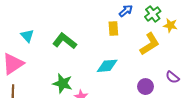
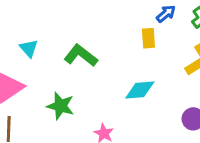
green star: (63, 83) -> (61, 106), moved

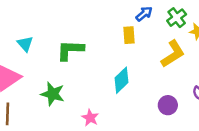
green L-shape: (81, 55) -> (70, 50), turned -36
cyan diamond: (140, 90) -> (122, 80), turned -40

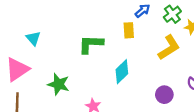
green L-shape: (70, 50) -> (91, 44), moved

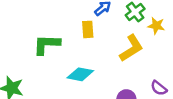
cyan diamond: (122, 72) -> (80, 74), turned 55

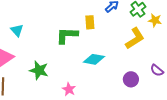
yellow rectangle: (88, 29) -> (90, 22), moved

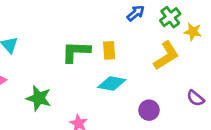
yellow rectangle: (90, 22) -> (109, 50), moved
purple circle: (131, 79) -> (149, 110), moved

